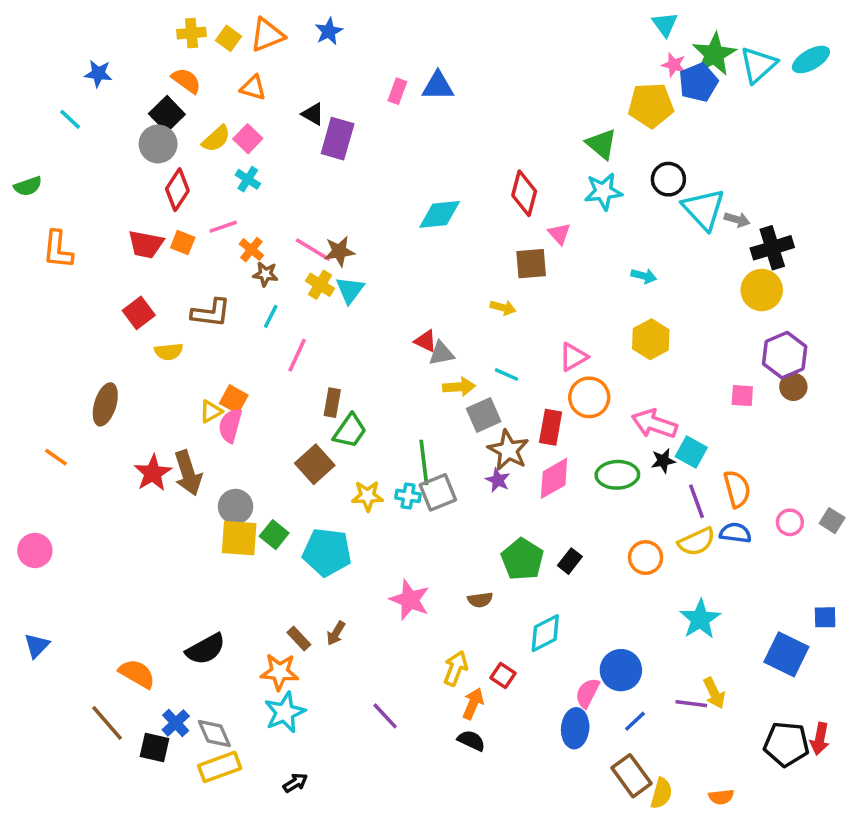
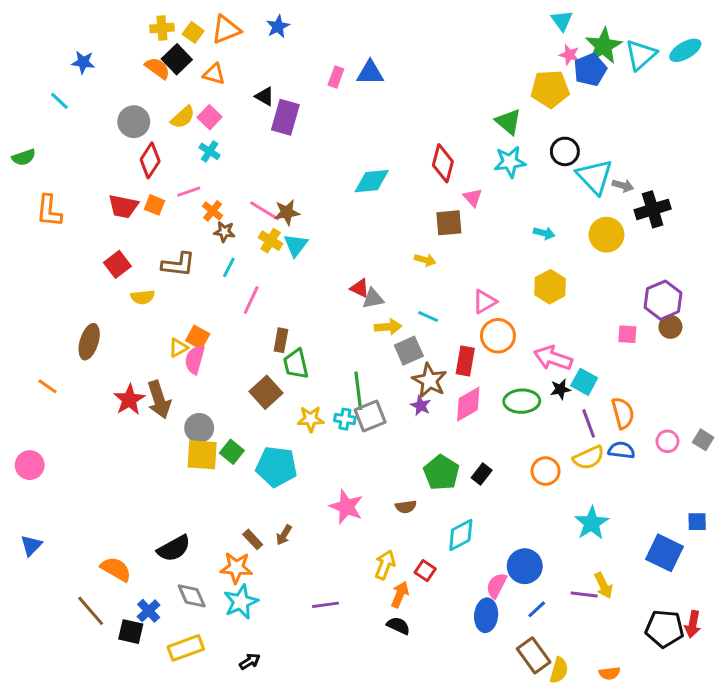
black square: (167, 114) -> (177, 59), moved
yellow circle: (762, 290) -> (607, 235), moved
green trapezoid: (350, 431) -> (296, 364), turned 132
purple line: (385, 716) -> (326, 605), turned -55
gray diamond: (214, 733) -> (192, 596), moved

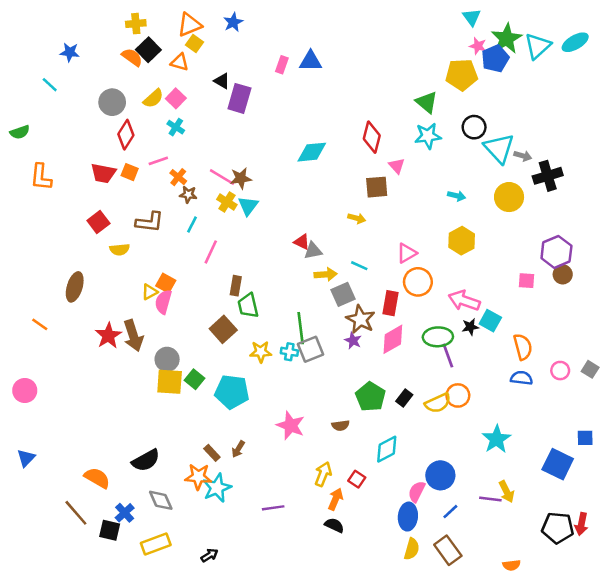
yellow square: (193, 32) -> (195, 44), moved
purple line: (589, 423) -> (448, 356), moved
yellow semicircle: (589, 458) -> (438, 403), moved
cyan star: (241, 602) -> (217, 488), moved
yellow semicircle: (559, 670) -> (412, 549), moved

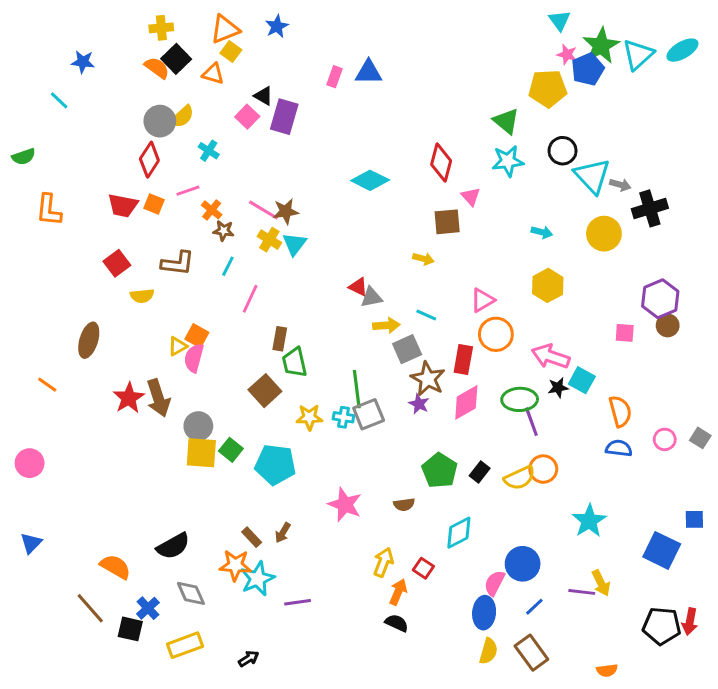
pink square: (176, 98) -> (247, 117), moved
gray circle: (112, 102) -> (160, 121), moved
cyan diamond: (312, 152) -> (370, 180), turned 32
purple line: (273, 508) -> (298, 602), moved

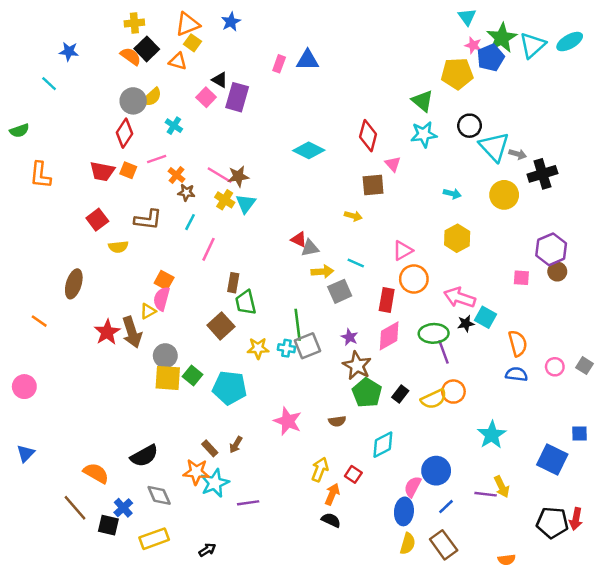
yellow triangle: (178, 346) -> (148, 311), moved
brown star: (428, 379) -> (357, 366), moved

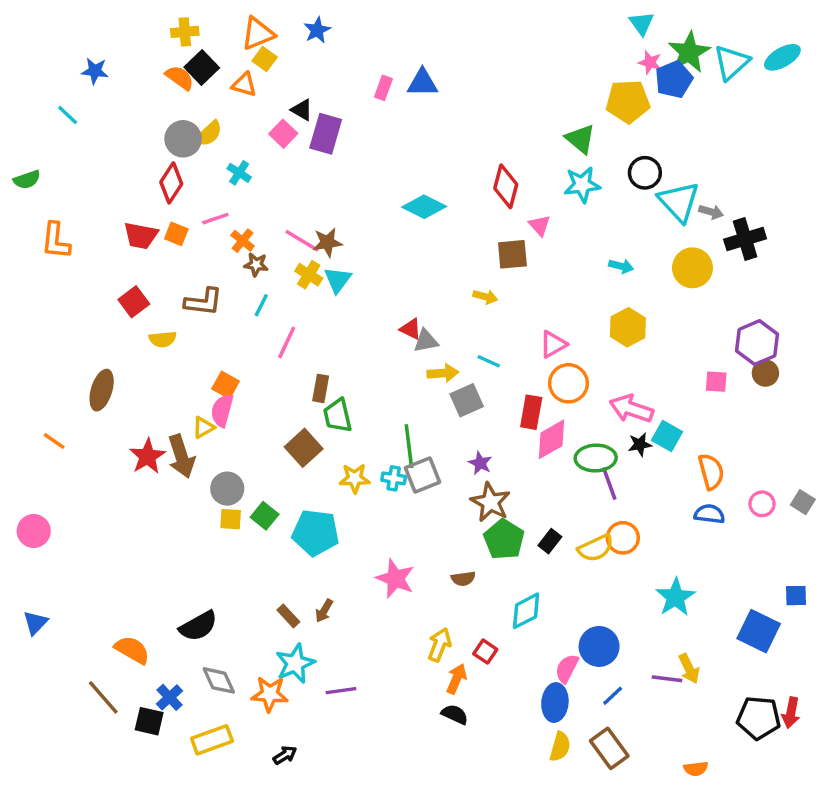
pink diamond: (389, 336) -> (552, 439), moved
yellow square: (168, 378) -> (231, 519), size x0.6
orange star: (196, 472) -> (270, 694), moved

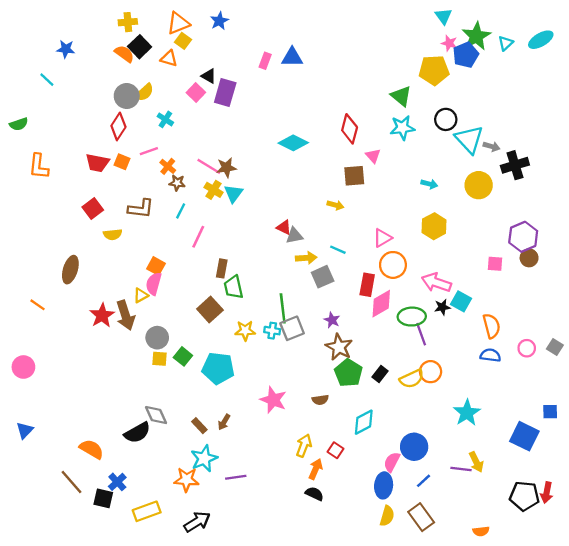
cyan triangle: (731, 62) -> (506, 43), size x0.6
gray diamond: (219, 680) -> (156, 415), moved
black arrow: (285, 755) -> (197, 522), size x1.6

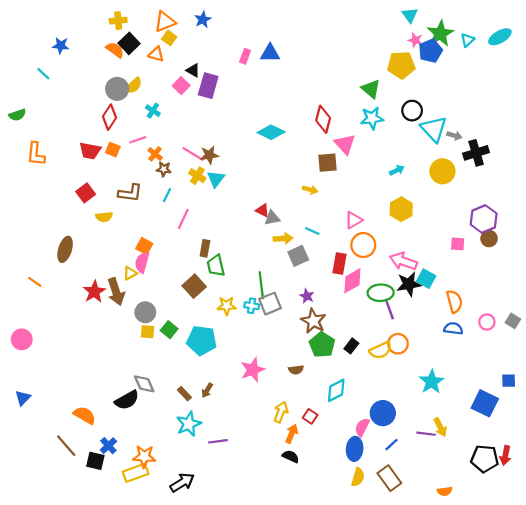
pink triangle: (373, 156) -> (345, 144), size x1.5
cyan arrow: (429, 184) -> (397, 170), turned -40
black star: (442, 307) -> (409, 284), size x1.6
pink star: (273, 400) -> (253, 370), turned 30
orange star: (187, 480) -> (144, 456), moved

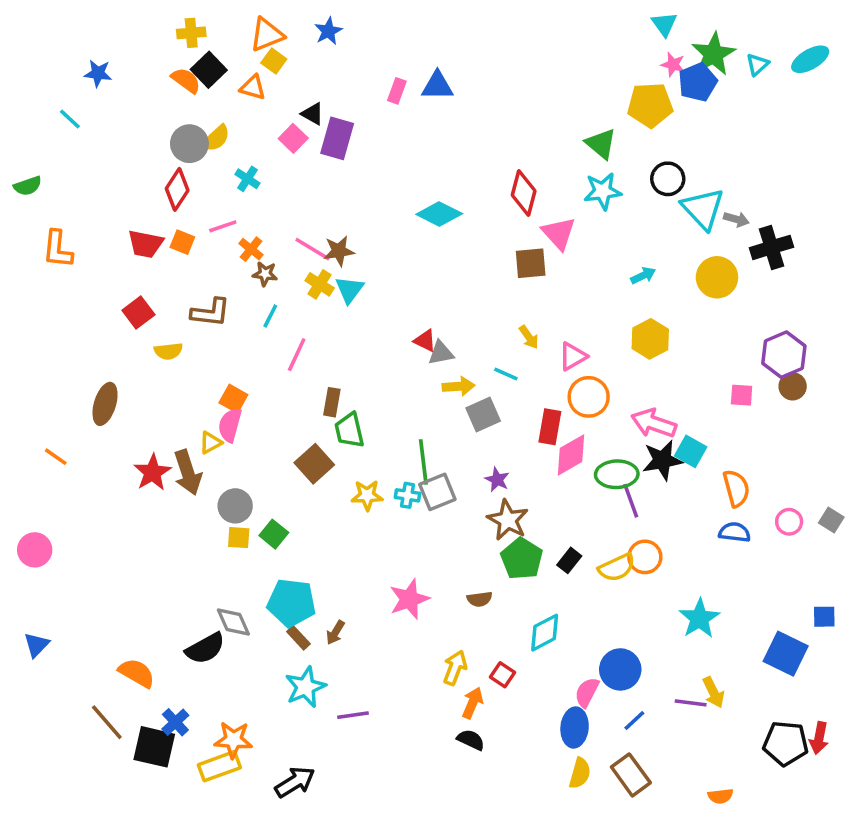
yellow arrow: (310, 190) -> (529, 337), moved, turned 40
cyan pentagon: (202, 340) -> (291, 603), moved
black square: (95, 461) -> (154, 747), size x1.4

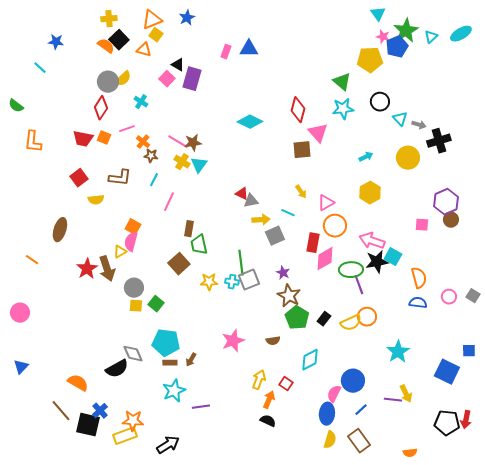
green semicircle: (28, 186) -> (16, 106), turned 56
cyan triangle: (703, 209) -> (400, 119), size x0.6
brown rectangle: (298, 638) -> (170, 363), turned -48

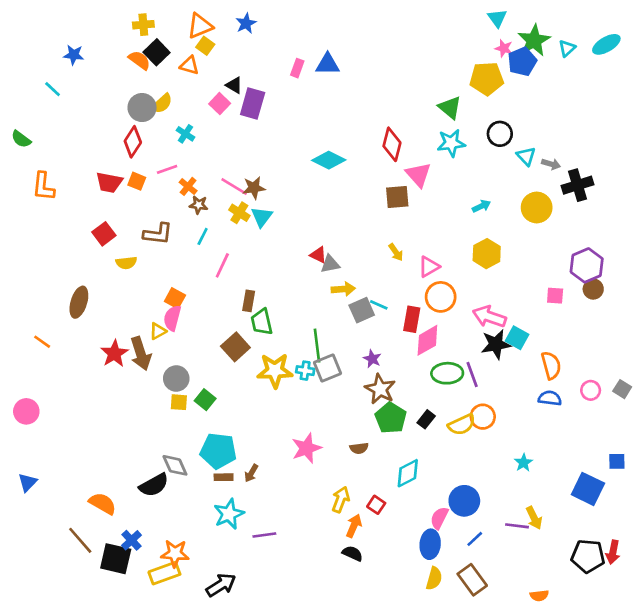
cyan line: (288, 213) -> (379, 305), moved
green ellipse: (351, 270) -> (447, 373), moved
yellow star: (209, 282) -> (275, 371), size x1.5
cyan star: (398, 352) -> (524, 463), size x0.6

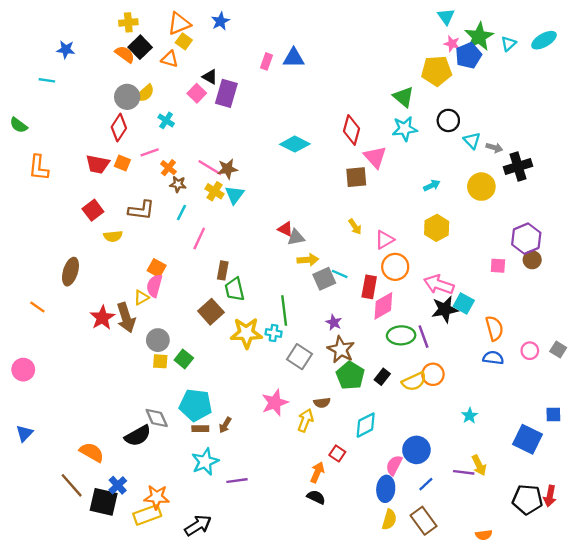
cyan line: (53, 89) -> (47, 80), turned -35
gray square: (328, 368) -> (300, 357), moved, turned -35
yellow arrow: (341, 500) -> (305, 420), moved

